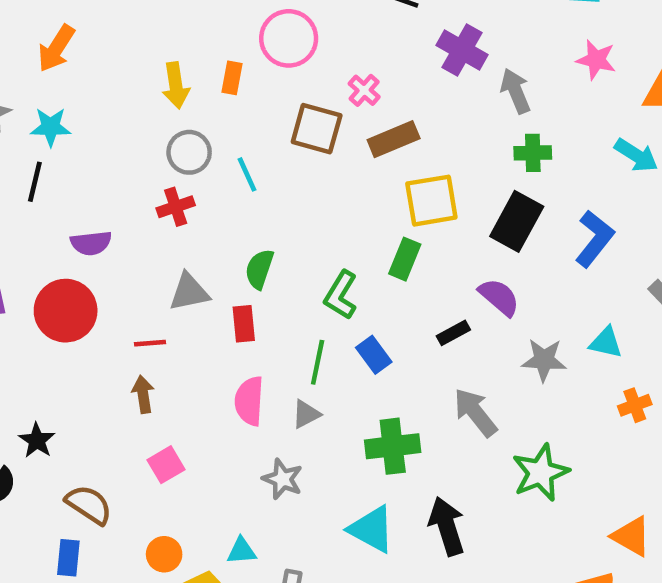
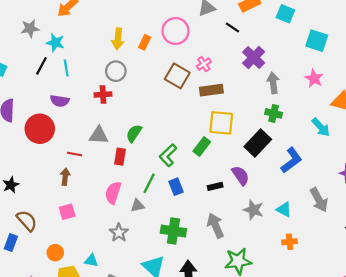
cyan line: (247, 174) -> (66, 68), moved

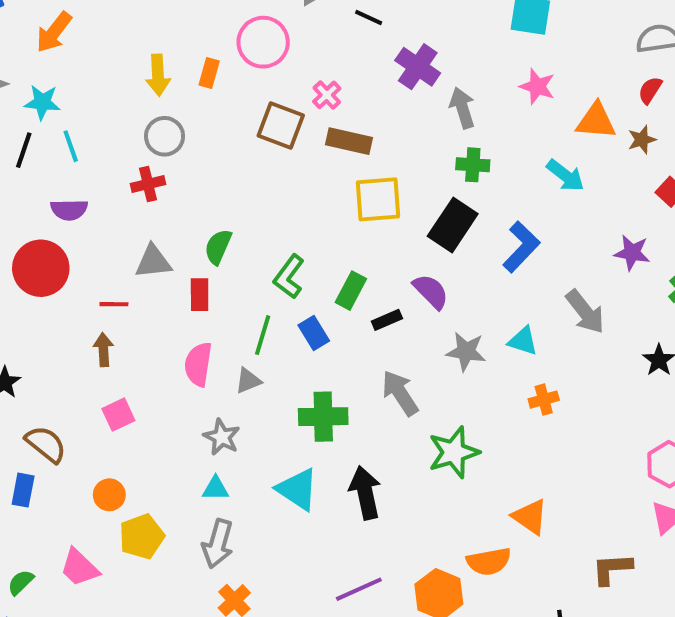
brown rectangle: (211, 90) -> (349, 141), turned 30
green rectangle: (202, 147) -> (351, 291), moved
cyan triangle: (91, 261) -> (216, 488), moved

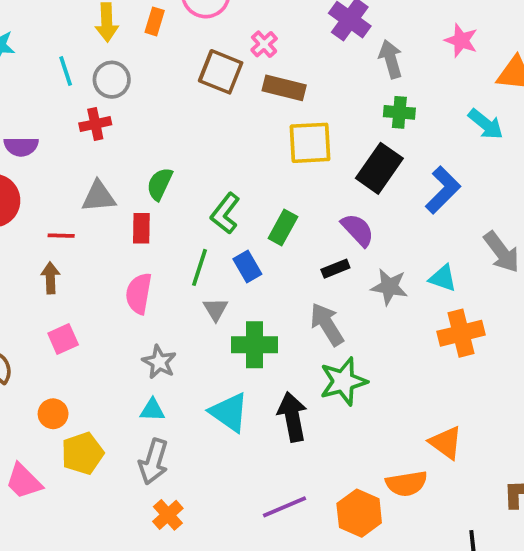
cyan line: (71, 146) -> (66, 71), moved
black rectangle: (387, 320) -> (335, 269), moved
gray triangle: (248, 381) -> (216, 309), moved, turned -40
orange cross: (544, 400) -> (461, 333), size x1.6
green star: (454, 452) -> (343, 381), moved

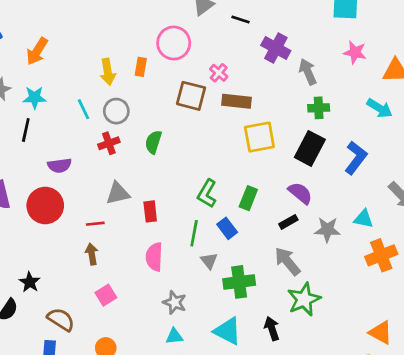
green semicircle: (160, 184) -> (153, 142), moved
black arrow: (292, 417) -> (272, 328), size x0.7

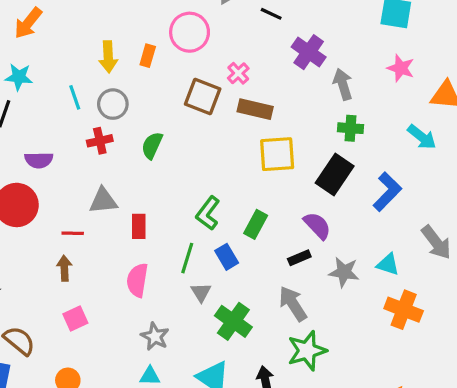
orange cross: (381, 255) -> (404, 310), turned 36
green cross: (239, 282) -> (233, 321), turned 36

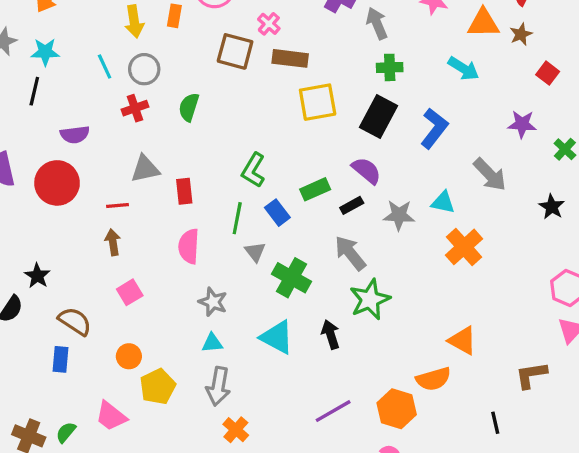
green rectangle: (256, 224) -> (315, 189), moved, turned 44
orange cross: (404, 310) -> (464, 247), turned 33

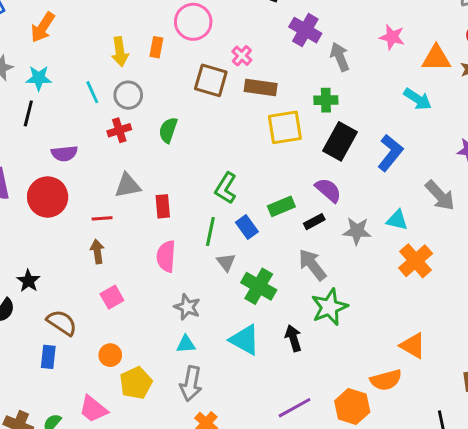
green cross: (390, 67) -> (326, 100), moved

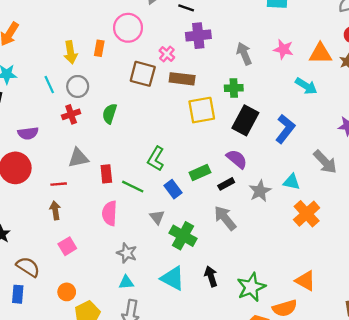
purple cross: (305, 30) -> (198, 36), moved, turned -35
pink star: (392, 37) -> (283, 49), moved
gray star: (357, 231) -> (260, 191), turned -30
green line: (210, 232) -> (133, 187), moved, turned -75
green star: (329, 307) -> (251, 287), moved

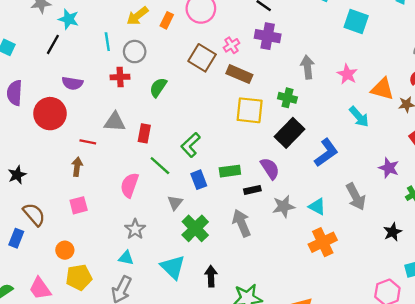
yellow arrow: (71, 52) -> (137, 16), turned 45
red rectangle: (106, 174) -> (144, 133), moved

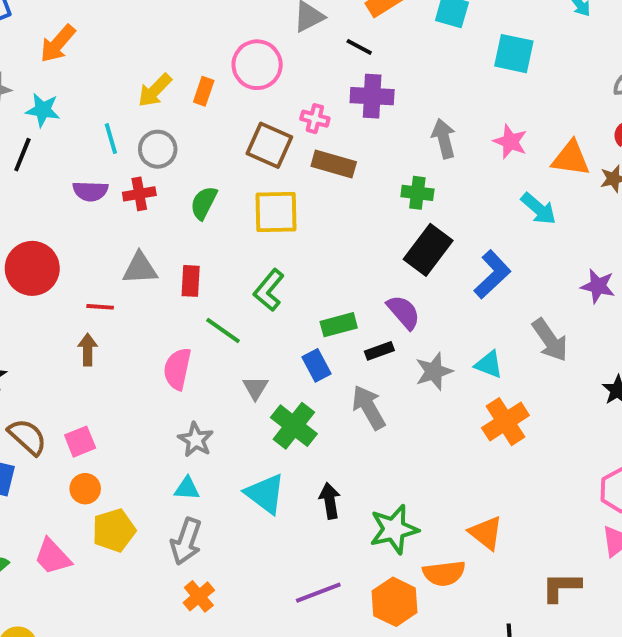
pink cross: (231, 45) -> (315, 119), turned -35
purple semicircle: (72, 83) -> (90, 191), moved
yellow square: (250, 110) -> (276, 212), moved
blue rectangle: (199, 180) -> (316, 365), moved
pink square: (79, 205) -> (80, 442), moved

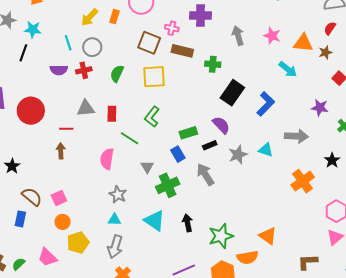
green cross: (417, 193) -> (213, 64), moved
gray arrow: (550, 340) -> (296, 136), turned -50
orange cross: (505, 422) -> (303, 181), moved
green cross: (294, 426) -> (168, 185), turned 30

